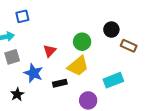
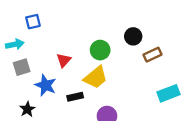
brown rectangle: (129, 46) -> (153, 55), turned -49
cyan rectangle: (113, 80) -> (168, 93), moved

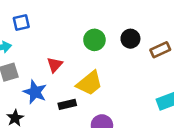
green circle: (100, 50) -> (94, 40), moved
brown rectangle: (153, 55) -> (160, 50), moved

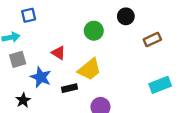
black circle: (130, 39) -> (126, 16), moved
red triangle: (55, 65) -> (58, 53), turned -40

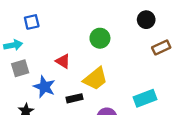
black circle: (126, 16) -> (146, 20), moved
cyan rectangle: (160, 85) -> (145, 98), moved

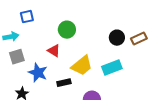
black circle: (146, 20) -> (117, 38), moved
green circle: (100, 38) -> (67, 30), moved
cyan rectangle: (145, 98) -> (112, 68), moved

